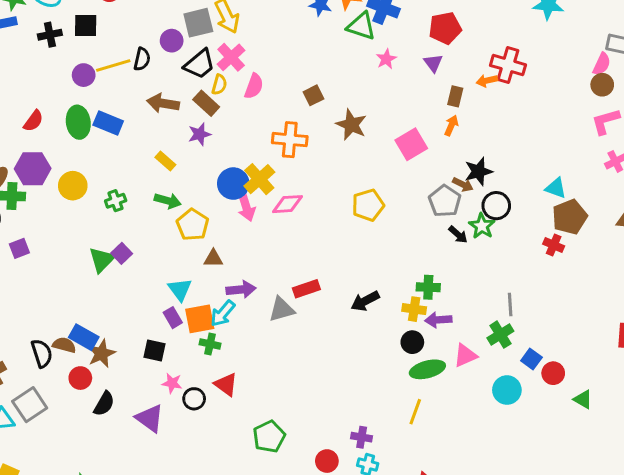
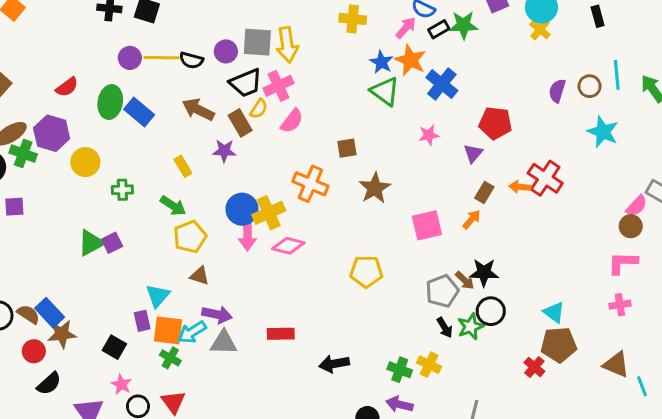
green triangle: (361, 26) -> (385, 91), moved
black semicircle: (142, 59) -> (191, 60), turned 75
gray triangle: (282, 309) -> (224, 343), moved
yellow cross: (414, 309) -> (429, 365), moved

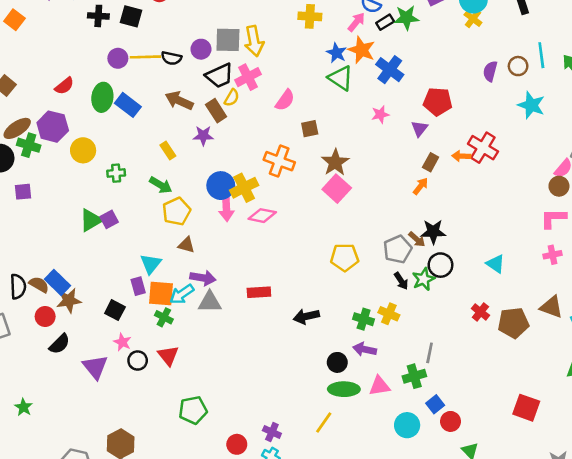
pink semicircle: (292, 121) -> (285, 100), moved
pink square: (427, 225) -> (337, 189), moved, turned -32
yellow pentagon: (366, 271) -> (345, 257), moved
brown pentagon: (559, 345) -> (513, 323), moved

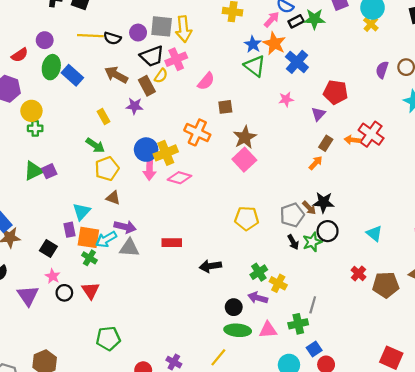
purple circle: (118, 58) -> (45, 40), moved
green cross: (116, 173) -> (35, 128), moved
yellow cross: (389, 314) -> (278, 283), moved
green cross: (364, 319) -> (259, 272), turned 35

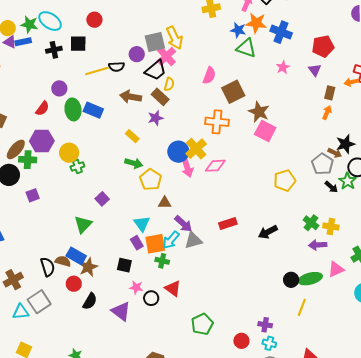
pink cross: (176, 59) -> (166, 56), moved
brown square: (225, 107) -> (233, 92), size x1.6
green triangle: (34, 171) -> (83, 224), moved
purple arrow: (125, 227) -> (183, 224), turned 48
black circle: (234, 307) -> (291, 280), moved

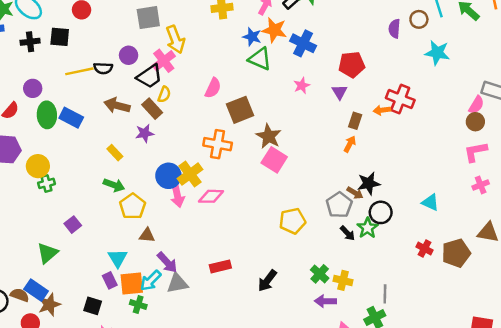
gray square: (155, 42) -> (148, 18), moved
black arrow: (268, 232) -> (267, 281), turned -30

